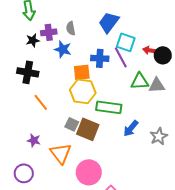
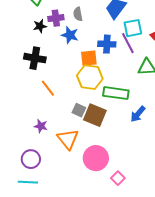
cyan square: (126, 42) -> (133, 28), turned -30

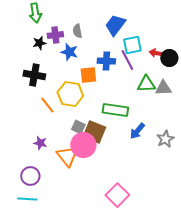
yellow hexagon: (90, 77) -> (70, 94), moved
pink circle: (96, 158) -> (83, 145), moved
pink square: (118, 178) -> (117, 195), size x1.6

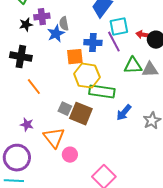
gray semicircle: (77, 31) -> (64, 24), moved
blue star: (69, 52) -> (56, 34), turned 30
yellow hexagon: (70, 94) -> (87, 76), moved
pink circle: (83, 145) -> (70, 155), moved, size x0.6
purple circle: (30, 176) -> (17, 158), size x1.4

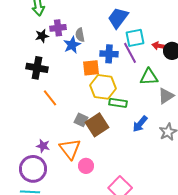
gray triangle: (150, 70) -> (166, 96), moved, turned -30
green rectangle: (102, 92) -> (118, 103), size x0.7
brown square: (81, 114) -> (97, 125), turned 35
purple star: (27, 125) -> (43, 146), moved

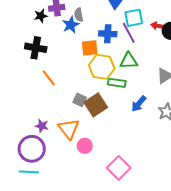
green triangle: (149, 77) -> (129, 61), moved

